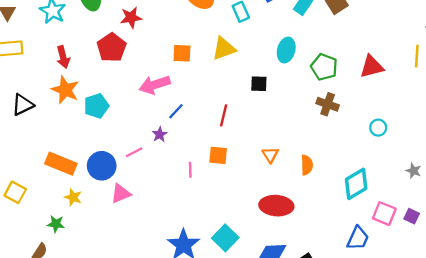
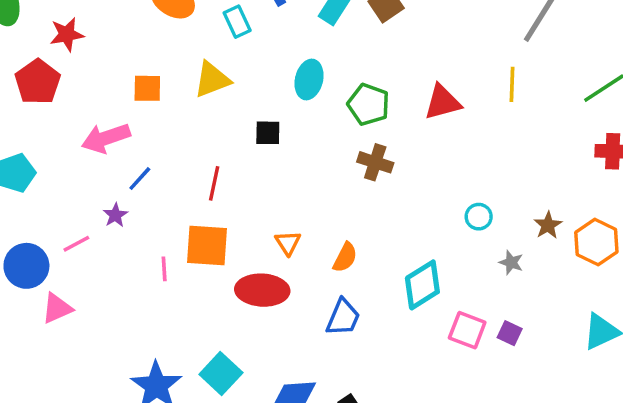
cyan circle: (378, 128) -> (479, 217), moved
orange square: (218, 155) -> (207, 245), size x1.5
orange semicircle: (307, 165) -> (345, 257), turned 30
red ellipse: (276, 206) -> (262, 290), moved
blue trapezoid: (358, 238) -> (343, 317), moved

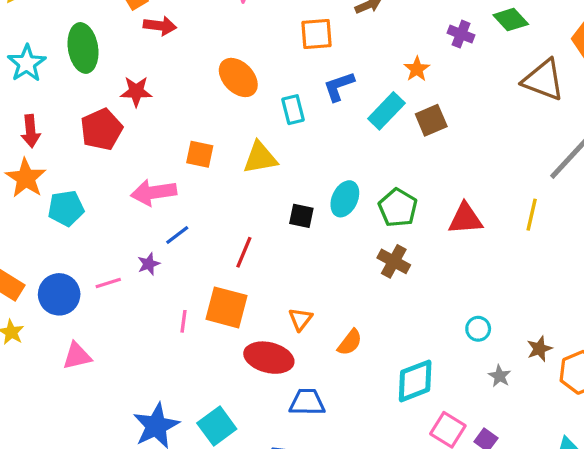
cyan ellipse: (309, 79) -> (345, 199), moved
pink triangle: (57, 308) -> (77, 356), moved
blue trapezoid: (343, 317) -> (307, 402), moved, turned -123

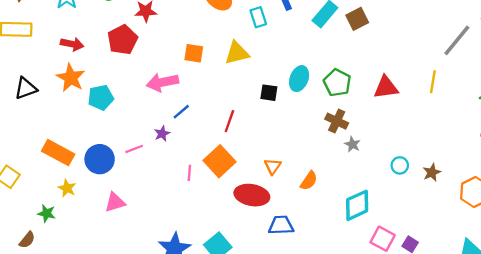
red arrow: (31, 131) -> (72, 44), turned -70
orange square: (226, 307) -> (219, 161), turned 36
brown star: (539, 349) -> (432, 172), moved
gray star: (500, 376) -> (352, 144), moved

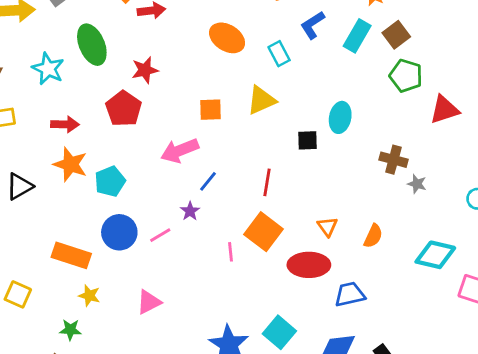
green pentagon: (337, 83) -> (406, 76), moved
blue circle: (100, 159) -> (119, 232), moved
cyan diamond: (357, 205) -> (435, 255), turned 48

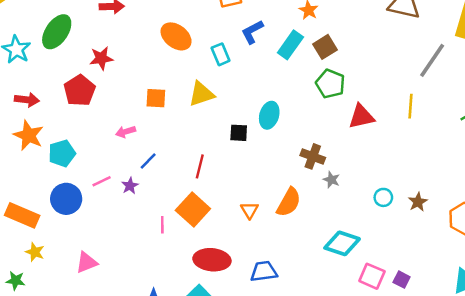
green ellipse: (92, 45) -> (57, 32), turned 52
pink arrow: (180, 151) -> (126, 132), size x0.6
pink line: (160, 235) -> (102, 181), moved
orange semicircle: (373, 236) -> (289, 202), moved, size x1.4
red ellipse: (309, 265) -> (212, 260), moved

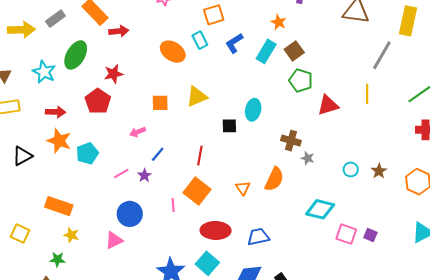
cyan rectangle: (221, 54) -> (200, 40), moved
blue circle: (66, 199) -> (130, 214), moved

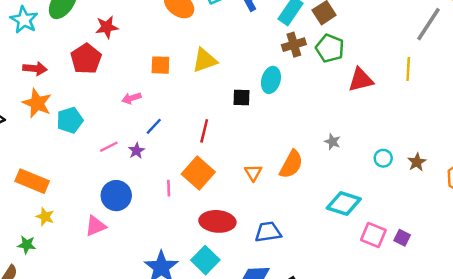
brown cross: (291, 141) -> (294, 45), moved, turned -36

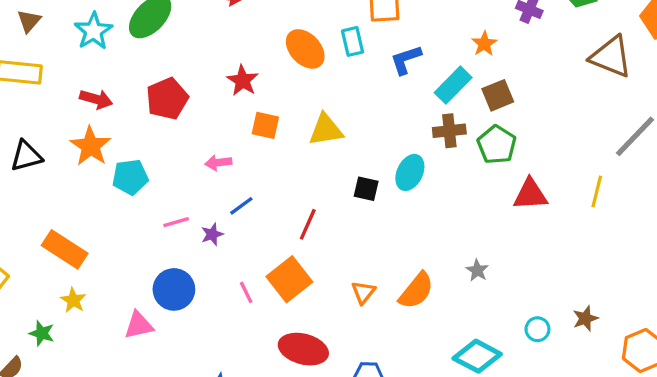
red star: (107, 27) -> (243, 81), moved, turned 30
cyan circle: (383, 158) -> (537, 329), moved
pink line: (169, 188) -> (246, 292), turned -35

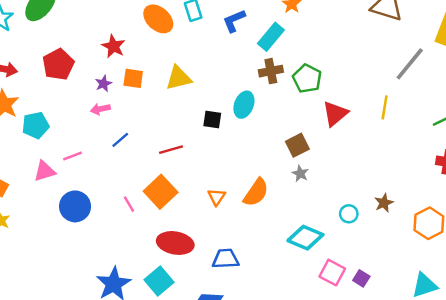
brown square: (498, 95) -> (297, 145), moved
red triangle: (530, 194) -> (335, 114), turned -32
red line: (308, 224) -> (171, 150), turned 55
purple star: (212, 234) -> (103, 84), moved
pink triangle: (139, 325) -> (44, 171), moved

